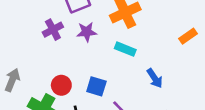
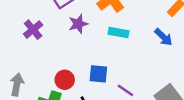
purple cross: (53, 30) -> (33, 30), moved
blue arrow: (155, 78) -> (163, 37), moved

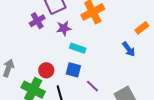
purple cross: (33, 30) -> (37, 21), moved
cyan rectangle: (118, 33) -> (78, 48), moved

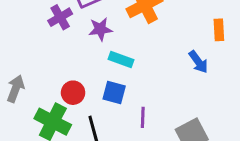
orange rectangle: (142, 28) -> (219, 30), turned -56
purple line: (92, 86) -> (143, 117), turned 48

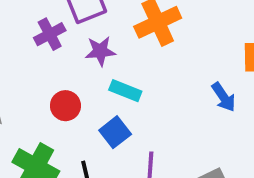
blue square: (114, 92) -> (115, 132), turned 35
red circle: (73, 93) -> (65, 106), moved

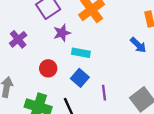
purple cross: (50, 34) -> (18, 39), moved

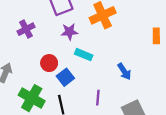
blue arrow: (138, 45) -> (124, 71), moved
blue square: (80, 78) -> (65, 77), moved

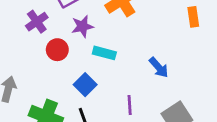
purple cross: (26, 29) -> (37, 22), moved
red circle: (49, 63) -> (57, 50), moved

